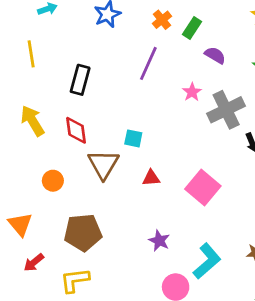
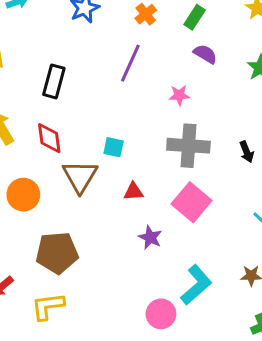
green rectangle: (192, 28) -> (195, 17), moved
pink star: (192, 92) -> (179, 95), turned 30
gray cross: (226, 110) -> (188, 146), moved, turned 30
orange circle: (53, 181) -> (23, 195), size x1.4
purple star: (159, 241) -> (150, 237), moved

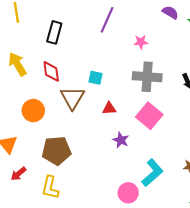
purple semicircle: (205, 54) -> (170, 12), moved
yellow L-shape: (48, 306) -> (50, 188), turned -70

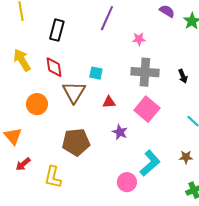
brown pentagon: (56, 151) -> (76, 142), moved

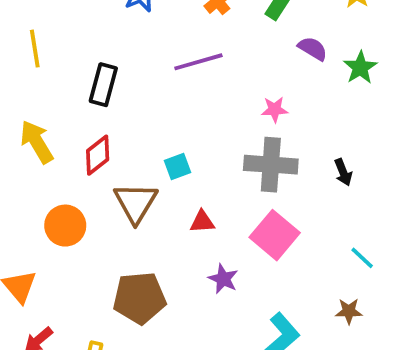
purple line: (107, 18) -> (198, 62), turned 50
pink star: (139, 39) -> (275, 109), moved
red diamond: (54, 67) -> (98, 155), turned 60
cyan square: (96, 73) -> (178, 167), turned -32
brown star: (186, 157) -> (349, 311), moved

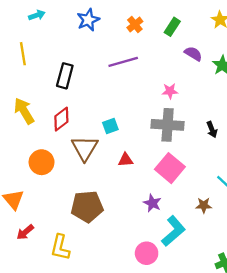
purple star: (223, 279) -> (152, 203), moved
brown star: (349, 311) -> (204, 205), moved

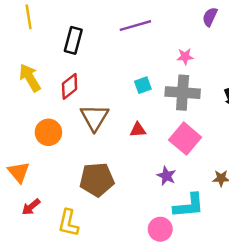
purple semicircle: (193, 54) -> (210, 17), turned -96
cyan square: (110, 126) -> (143, 85), moved
cyan L-shape: (173, 231) -> (189, 206), turned 36

